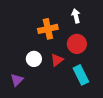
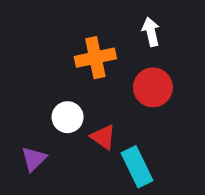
red triangle: (57, 60) -> (103, 137), moved, turned -48
cyan rectangle: (81, 75) -> (137, 167), moved

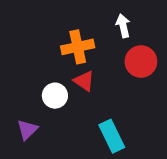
red circle: (153, 87) -> (141, 61), moved
red triangle: (103, 137) -> (84, 81), moved

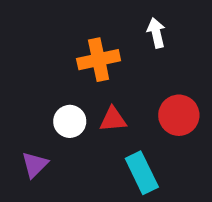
red circle: (141, 61) -> (179, 115), moved
red triangle: (84, 81) -> (113, 119), moved, turned -40

